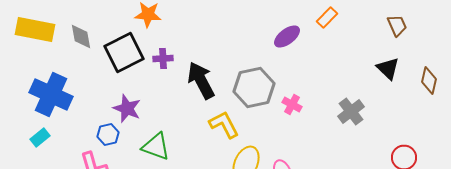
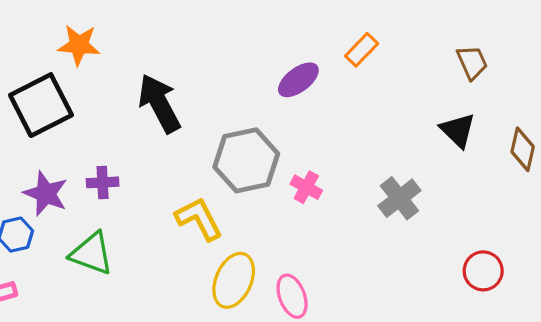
purple cross: (163, 58) -> (103, 182), moved
black arrow: (201, 80) -> (159, 103), moved

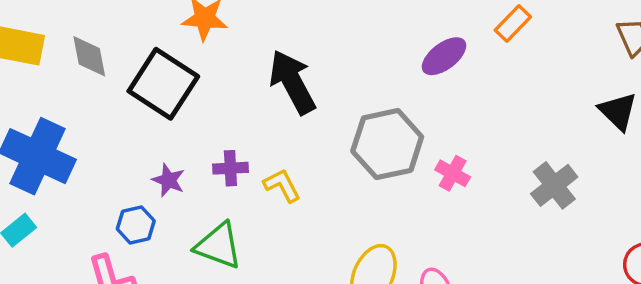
black square: (41, 105) -> (163, 84), turned -30
purple star: (46, 193) -> (168, 180), size x0.7
yellow L-shape: (199, 219) -> (282, 185), moved, size x0.7

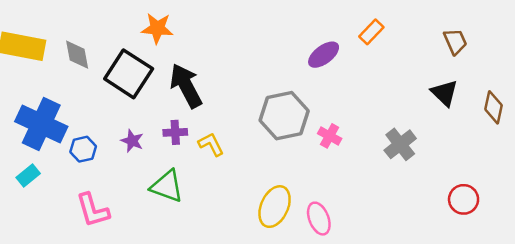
black arrow: (292, 82) -> (186, 86), moved
blue hexagon: (136, 225) -> (83, 149), moved

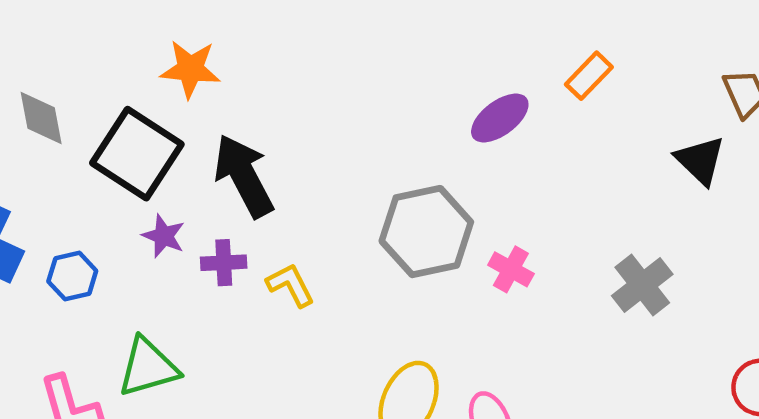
black triangle: (444, 93) -> (700, 160), moved
purple star: (132, 141) -> (164, 236), moved
blue hexagon: (83, 149) -> (72, 276), moved
green triangle: (167, 186) -> (148, 367), moved, turned -36

